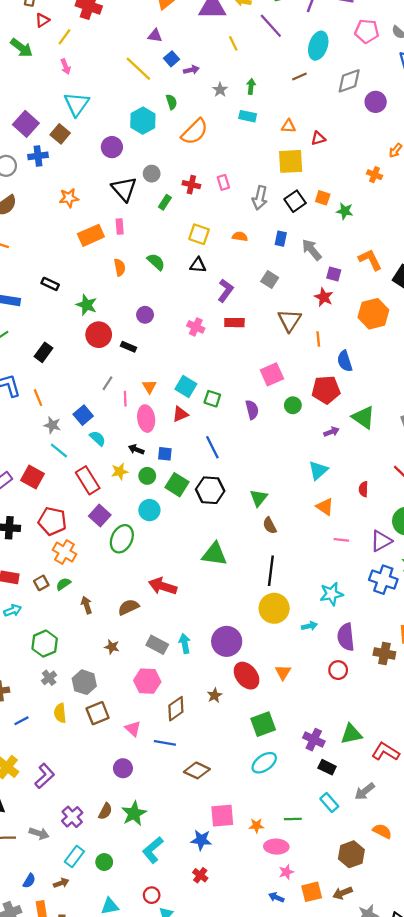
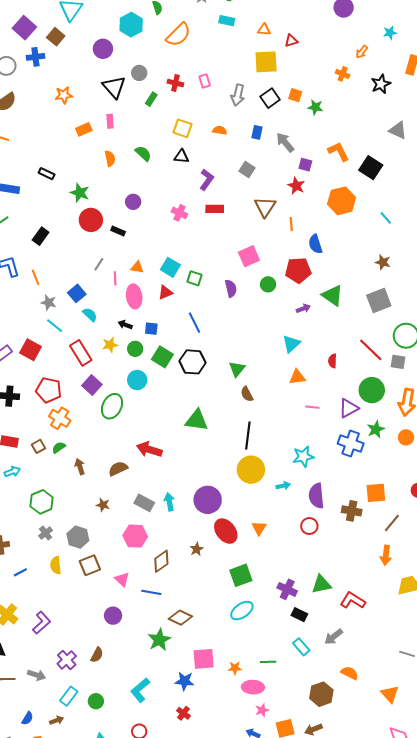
orange rectangle: (91, 235) -> (84, 129), size x0.7
orange triangle: (149, 387) -> (137, 267), turned -48
orange triangle: (325, 507) -> (297, 377), turned -42
green star: (134, 813) -> (159, 640), moved

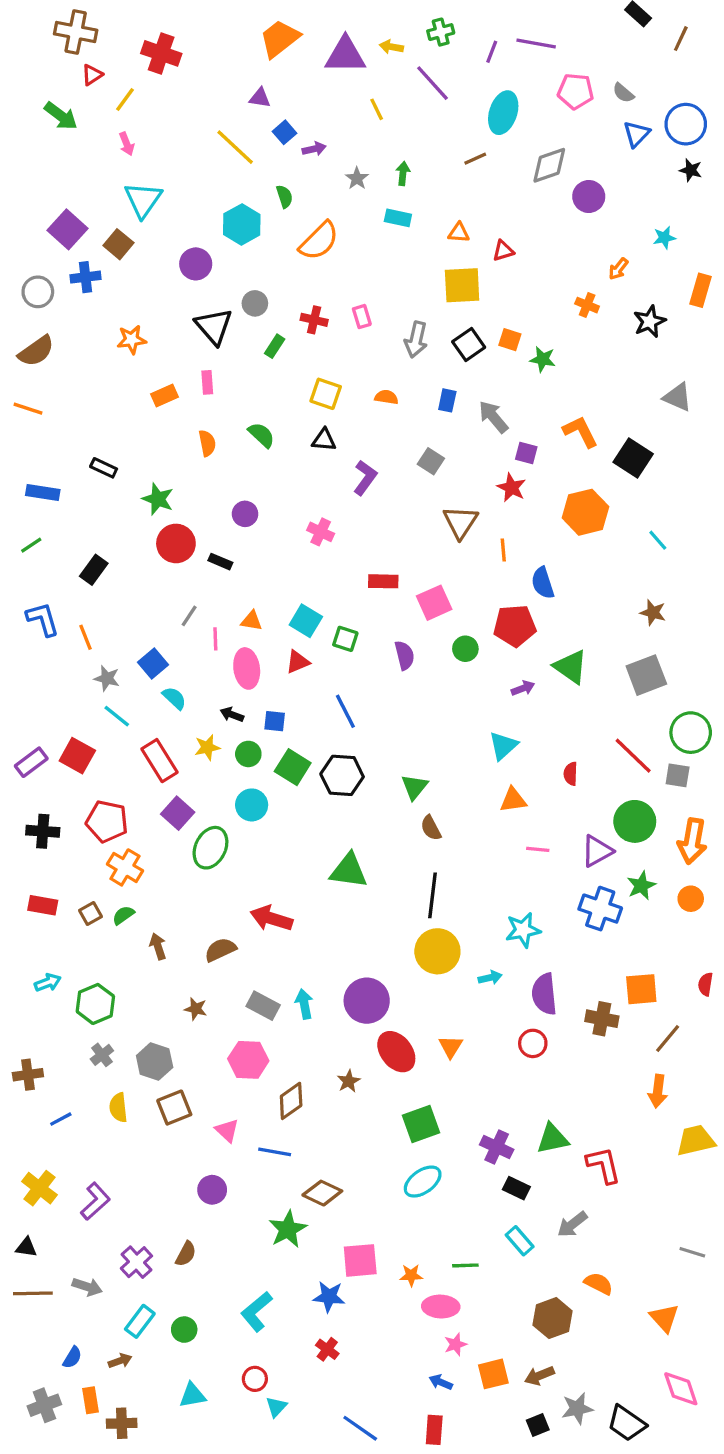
red rectangle: (215, 209) -> (383, 581), moved
cyan arrow: (12, 472) -> (48, 983), moved
red L-shape: (353, 601) -> (604, 1165), turned 45

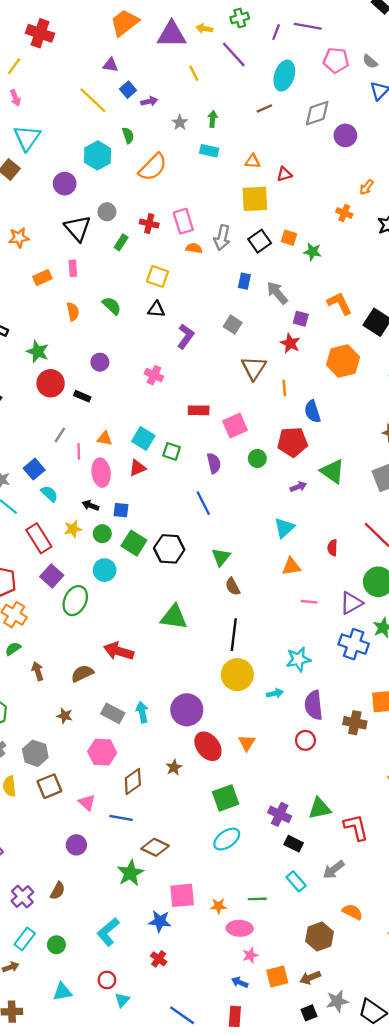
pink rectangle: (362, 317) -> (183, 221), size x1.5
orange semicircle: (386, 397) -> (194, 248), moved
blue line: (345, 711) -> (203, 503), moved

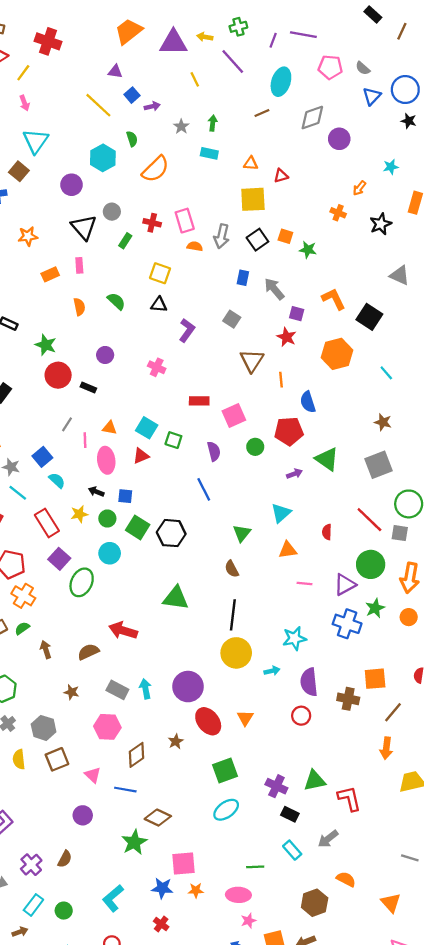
green triangle: (221, 557) -> (242, 533), moved
orange star: (219, 906) -> (196, 890), moved

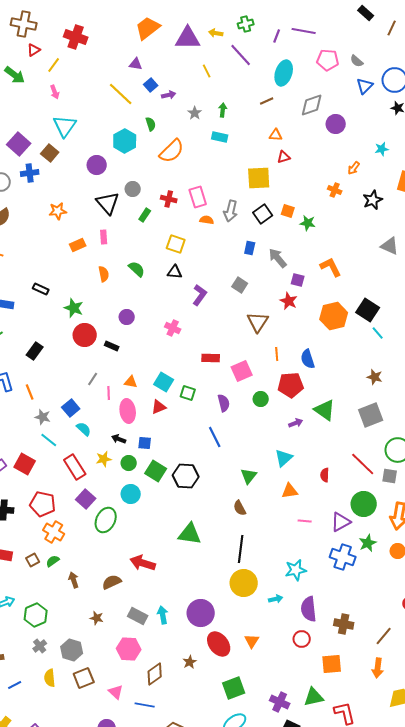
orange triangle: (251, 163) -> (276, 135), moved
black square: (369, 317) -> (368, 310), moved
orange line: (281, 380) -> (277, 354), moved
orange square: (375, 679) -> (332, 664), moved

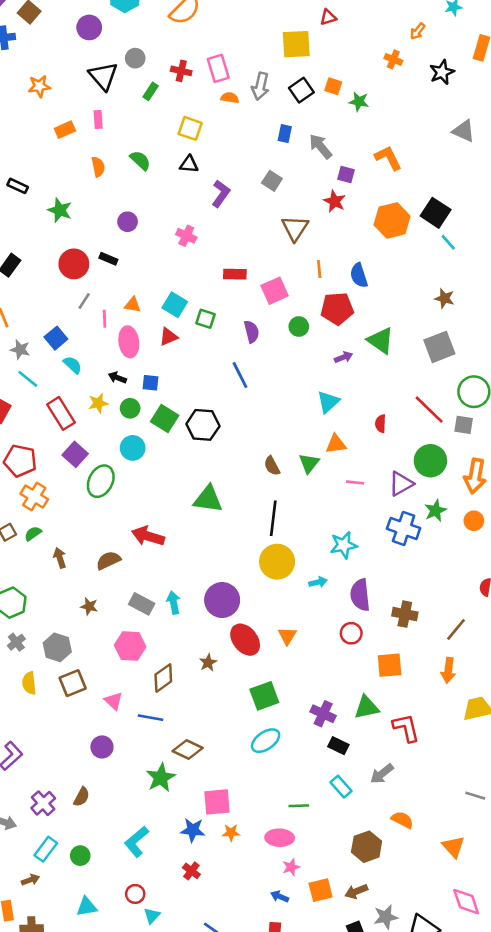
red circle: (85, 335) -> (74, 264), moved
green triangle: (249, 476) -> (309, 463), moved

